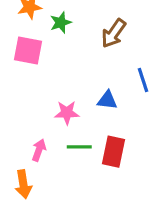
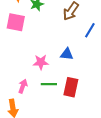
blue line: (143, 80) -> (90, 30), moved, turned 49

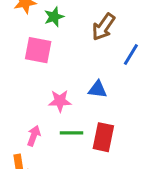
pink square: (16, 22) -> (38, 50), moved

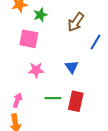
blue triangle: (98, 89) -> (72, 67), turned 48
pink star: (60, 101) -> (36, 70), moved
pink arrow: (34, 136) -> (17, 100), moved

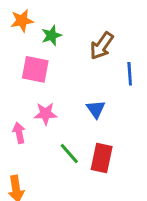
blue line: (96, 42) -> (130, 74), turned -35
green line: (53, 98) -> (69, 153), turned 49
pink arrow: (17, 100) -> (19, 133), moved, turned -32

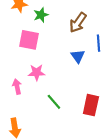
blue triangle: (96, 109) -> (78, 56), moved
red rectangle: (102, 158) -> (91, 105), moved

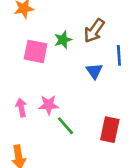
green star: (41, 15) -> (63, 40), moved
pink star: (37, 72) -> (49, 105), moved

